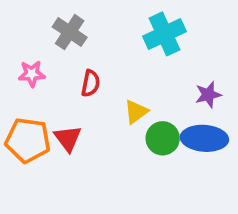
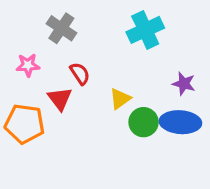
red semicircle: (91, 83) -> (80, 74), turned -45
purple star: (208, 95) -> (184, 84), turned 30
red triangle: (68, 138) -> (60, 99), moved

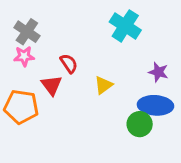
gray cross: (61, 28) -> (27, 32), moved
cyan cross: (145, 30) -> (125, 26), turned -32
green circle: (144, 122) -> (140, 124), moved

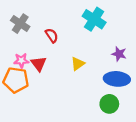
pink star: (24, 56) -> (21, 60), moved
red semicircle: (69, 63) -> (52, 35), moved
green circle: (140, 124) -> (109, 104), moved

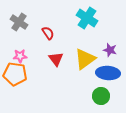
red triangle: (39, 64) -> (56, 59), moved
yellow triangle: (78, 64) -> (85, 59), moved, size x1.6

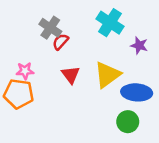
gray cross: (19, 22) -> (50, 28), moved
red semicircle: (48, 33) -> (60, 42), turned -104
purple star: (110, 50) -> (139, 45), moved

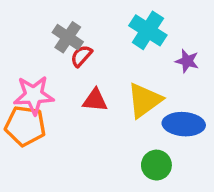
pink star: (25, 71) -> (34, 95), size x1.6
red triangle: (71, 75) -> (95, 100), turned -48
green circle: (128, 122) -> (156, 165), moved

